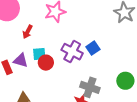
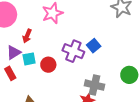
cyan square: (39, 54) -> (29, 59), moved
purple triangle: (21, 60) -> (14, 52), moved, turned -42

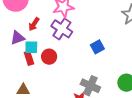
purple cross: (73, 51) -> (62, 29), moved
red rectangle: (10, 73) -> (29, 58), moved

